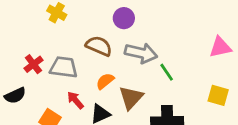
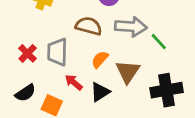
gray trapezoid: (64, 67) -> (57, 52), turned -88
black semicircle: (15, 95) -> (25, 93), moved

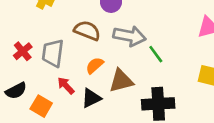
brown triangle: (128, 72) -> (121, 81), turned 35

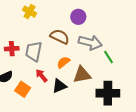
red cross: (23, 51) -> (12, 49), turned 32

